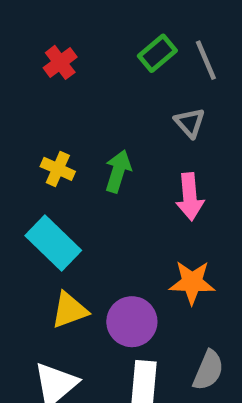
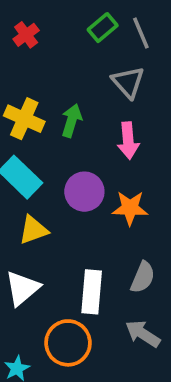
gray triangle: (190, 123) -> (128, 82), size x1.4
yellow cross: (58, 169) -> (24, 119), size x1.5
purple circle: (132, 322) -> (84, 192), moved

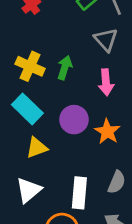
orange star: (130, 208) -> (107, 132), turned 30

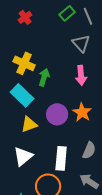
green arrow: (65, 68) -> (44, 77), moved
purple circle: (74, 120) -> (57, 114), moved

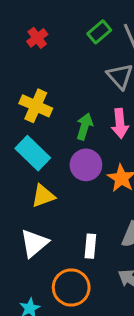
green arrow: (44, 77) -> (84, 126), moved
purple circle: (57, 114) -> (86, 165), moved
white rectangle: (61, 158) -> (90, 246), size x0.7

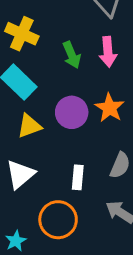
green arrow: (84, 126) -> (72, 55), turned 140
purple circle: (86, 165) -> (72, 112), moved

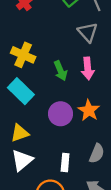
yellow triangle: (29, 126) -> (20, 133), moved

